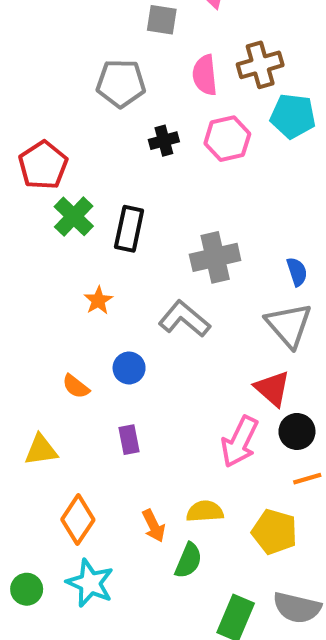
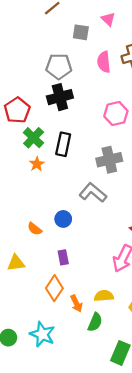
pink hexagon: (227, 139) -> (116, 114), moved
black cross: (164, 141) -> (60, 97), moved, size x1.6
orange star: (98, 300) -> (37, 164), moved
orange diamond: (78, 520) -> (54, 288), moved

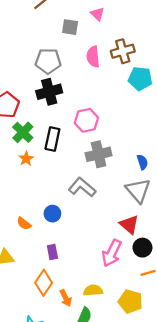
pink hexagon: (116, 114) -> (86, 120), moved

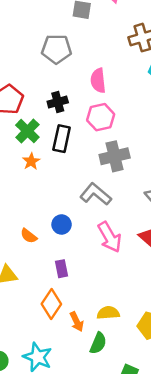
pink semicircle: (93, 57) -> (98, 81), moved
black cross: (49, 92) -> (58, 102), moved, size x0.7
pink arrow: (112, 253) -> (110, 237), moved, turned -56

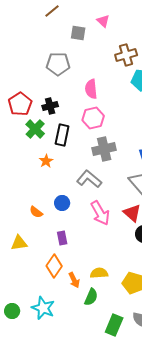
black cross: (58, 102) -> (50, 106), moved
orange star: (31, 161) -> (46, 161), moved

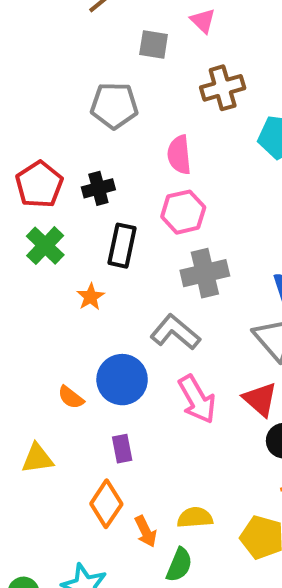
brown cross: (126, 55) -> (223, 88), moved
green cross: (35, 129) -> (45, 246), moved
blue circle: (62, 203) -> (122, 380), size x1.6

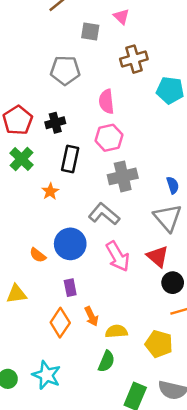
orange arrow: (146, 531) -> (91, 316), moved

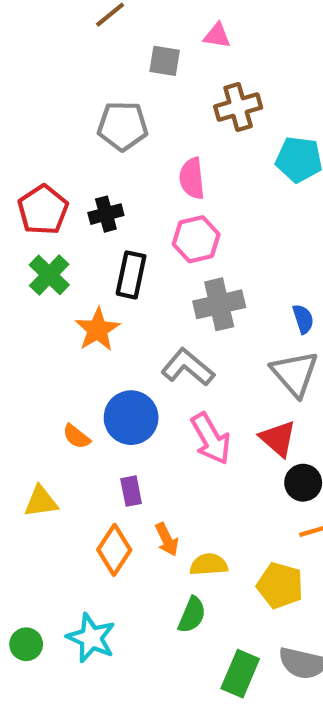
pink triangle: (121, 17) -> (217, 36), turned -35
orange star: (50, 191) -> (97, 329), size x1.5

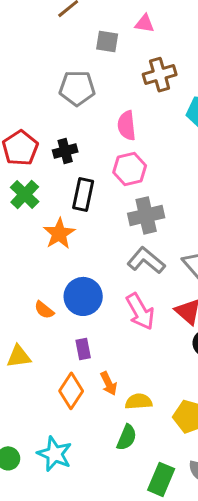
gray L-shape: (188, 367) -> (146, 260), moved

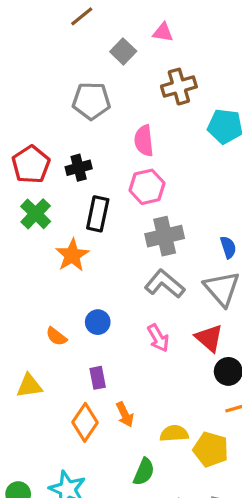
gray square: (107, 42) -> (123, 51), turned 35
blue circle: (83, 296) -> (98, 322), size x0.6
pink arrow: (140, 311) -> (158, 338), size x0.7
yellow semicircle: (139, 401) -> (174, 434), moved

